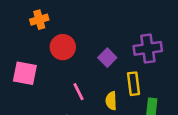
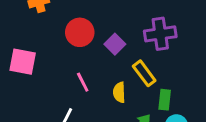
red circle: (63, 47) -> (80, 32), moved
yellow rectangle: (133, 84) -> (144, 73), turned -30

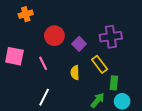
pink line: (83, 82) -> (43, 63), moved
yellow semicircle: (119, 92) -> (75, 73), moved

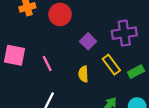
red circle: (54, 36) -> (60, 14), moved
green rectangle: (114, 83) -> (136, 72), moved, turned 56

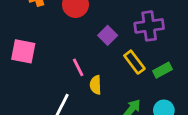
pink line: (47, 63) -> (78, 67), moved
yellow semicircle: (83, 74) -> (96, 85), moved

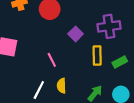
yellow rectangle: (134, 62) -> (97, 56), turned 36
yellow semicircle: (96, 85) -> (61, 86), moved

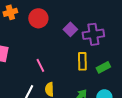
purple square: (76, 34) -> (70, 29), moved

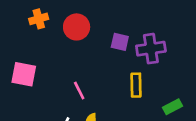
purple square: (70, 29) -> (120, 42), turned -32
green rectangle: (103, 67) -> (173, 107), moved

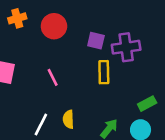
yellow rectangle: (136, 85) -> (104, 72), moved
pink line: (79, 91) -> (53, 77), moved

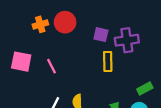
orange cross: (17, 18) -> (40, 24), moved
pink line: (53, 77) -> (52, 66), moved

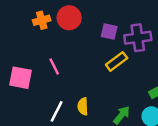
pink square: (21, 62) -> (20, 78), moved
yellow rectangle: (108, 62) -> (117, 61), turned 54

